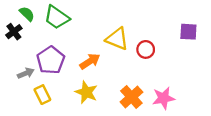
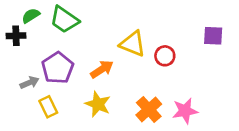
green semicircle: (27, 14) -> (31, 16), turned -77
black cross: (14, 32) -> (16, 36), turned 35

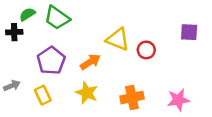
gray arrow: (29, 83) -> (12, 86), moved
orange cross: (149, 109) -> (132, 98), turned 30
pink star: (185, 111) -> (178, 100), moved

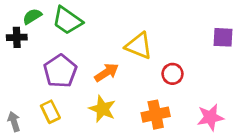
red circle: (146, 50) -> (172, 74), moved
gray arrow: (12, 86) -> (14, 122), moved, turned -84

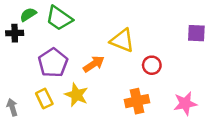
yellow star: (102, 109) -> (76, 95), moved

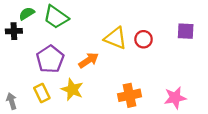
red circle: (152, 65) -> (144, 39), moved

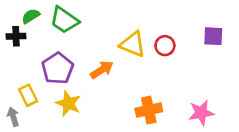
yellow star: (72, 89) -> (68, 103), moved
yellow rectangle: (42, 93) -> (28, 95), moved

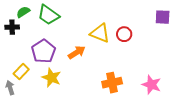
purple square: (213, 36) -> (163, 17), moved
yellow rectangle: (28, 95) -> (21, 72), turned 70
pink star: (201, 113) -> (151, 85), turned 30

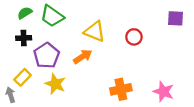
black cross: (12, 27) -> (24, 38), moved
yellow triangle: (100, 33) -> (95, 31), moved

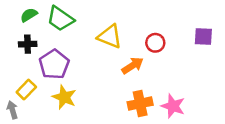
purple square: (175, 18) -> (203, 36), moved
orange arrow: (83, 57) -> (133, 66), moved
pink star: (163, 92) -> (173, 106), moved

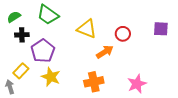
green semicircle: (29, 15) -> (14, 17), moved
orange cross: (140, 104) -> (94, 82), moved
pink star: (173, 106) -> (137, 84), turned 30

